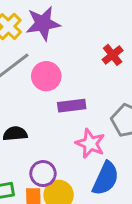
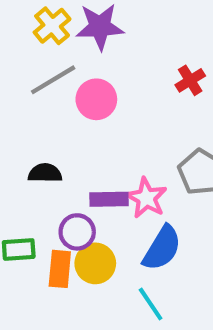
purple rectangle: (72, 106) -> (109, 199), moved

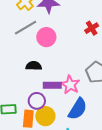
black semicircle: (45, 173) -> (34, 66), moved

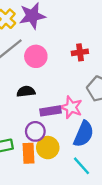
red cross: (92, 28) -> (80, 52), moved, turned 32

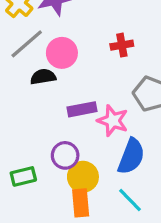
black semicircle: (26, 92) -> (43, 77), moved
purple rectangle: (50, 111) -> (82, 109), moved
orange rectangle: (28, 153) -> (81, 203), moved

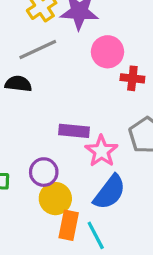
pink circle: (62, 53) -> (107, 52), moved
black semicircle: (43, 77) -> (18, 84), moved
orange rectangle: (81, 203) -> (69, 225), moved

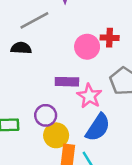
pink circle: (107, 52) -> (87, 47), moved

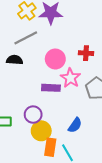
pink circle: (87, 47) -> (55, 59), moved
pink star: (89, 96) -> (70, 78), moved
blue semicircle: (98, 127) -> (75, 125), size x0.7

